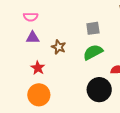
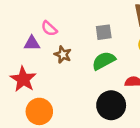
pink semicircle: (31, 17) -> (49, 28), moved, turned 40
red star: (38, 68) -> (23, 79), moved, size x1.5

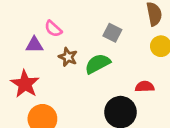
gray square: (104, 32) -> (112, 33), turned 35
green semicircle: (104, 61) -> (98, 64), moved

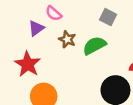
purple triangle: (34, 45) -> (36, 28), turned -35

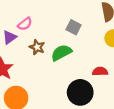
pink semicircle: (54, 13) -> (25, 24), turned -80

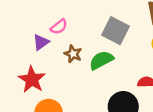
gray square: (74, 27) -> (116, 31), size x1.5

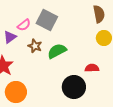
gray square: (116, 31) -> (47, 20), moved

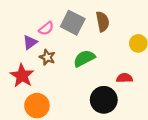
brown semicircle: (99, 14) -> (103, 22), moved
brown star: (35, 46) -> (47, 57), moved

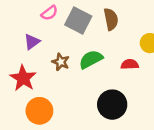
pink semicircle: (46, 28) -> (49, 13), moved
brown star: (47, 57) -> (61, 62), moved
red semicircle: (124, 78) -> (130, 64), moved

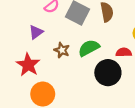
black circle: (112, 105) -> (108, 73), moved

